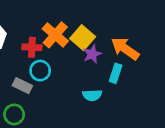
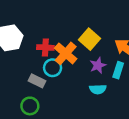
orange cross: (55, 35) -> (66, 53), moved
purple star: (92, 54) -> (98, 65), moved

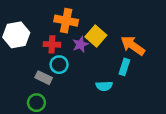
orange cross: (66, 53) -> (66, 21), moved, turned -30
purple star: (98, 65) -> (80, 44), moved

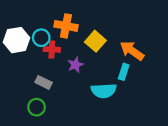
purple star: (80, 44) -> (75, 65), moved
cyan circle: (59, 65) -> (41, 38), moved
cyan semicircle: (104, 86) -> (104, 91), size x1.5

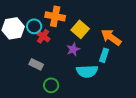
red cross: (52, 49) -> (43, 36), turned 32
purple star: (75, 65) -> (73, 49), moved
green circle: (37, 107) -> (51, 85), moved

